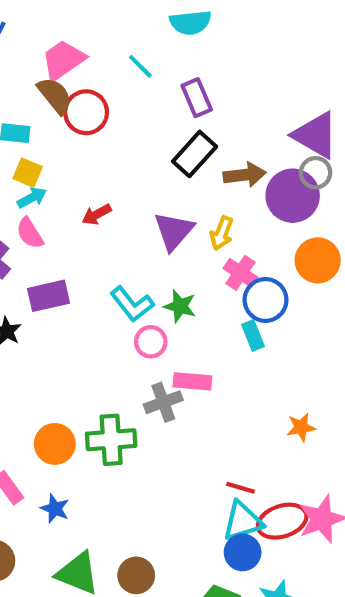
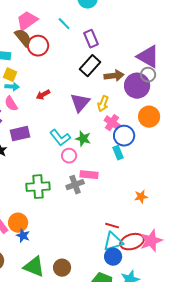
cyan arrow: (32, 198) -> (12, 87), turned 32
green cross: (111, 440) -> (38, 187), moved
orange circle: (55, 444) -> (18, 223), moved

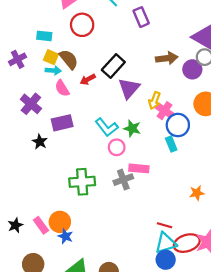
brown semicircle: (23, 38) -> (69, 59), moved
black rectangle: (90, 66) -> (113, 66), moved
purple circle: (137, 86) -> (192, 69), size x0.7
pink semicircle: (11, 104) -> (62, 88), moved
yellow arrow: (103, 104) -> (154, 101), moved

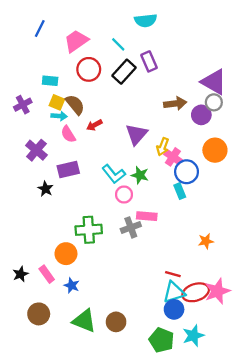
black rectangle: (113, 66) -> (124, 72), moved
orange circle: (60, 222) -> (66, 254), moved

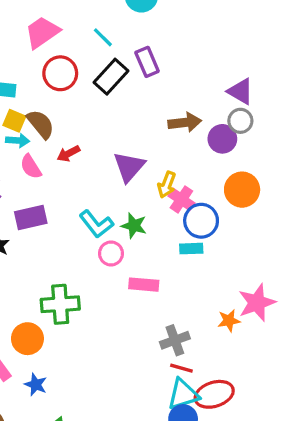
purple triangle: (214, 82) -> (240, 91), size x0.7
cyan rectangle: (180, 191) -> (191, 249), turned -70
gray cross: (131, 227) -> (175, 340), moved
pink star: (217, 291) -> (257, 303), moved

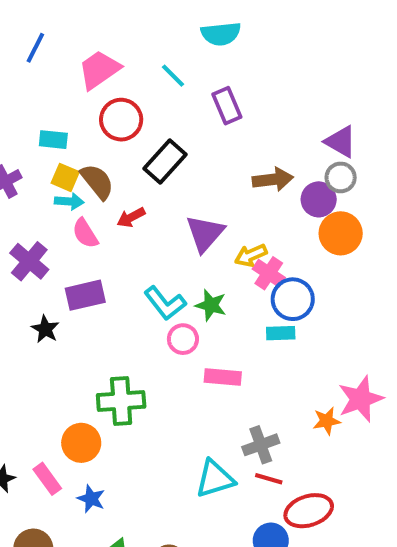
black rectangle: (111, 77) -> (165, 162), moved
yellow arrow: (167, 185) -> (251, 255), turned 45
orange circle: (242, 190) -> (341, 233), moved
cyan triangle: (183, 394) -> (215, 479), moved

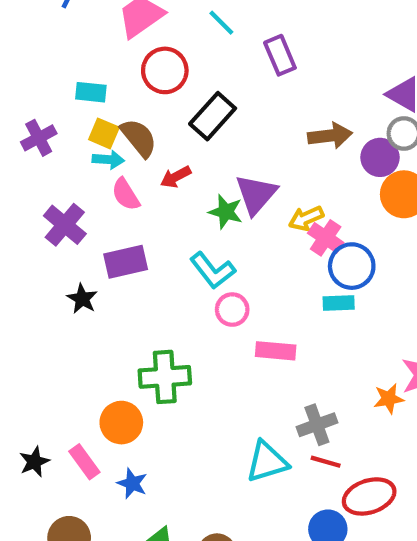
green star: (211, 305) -> (226, 212), moved

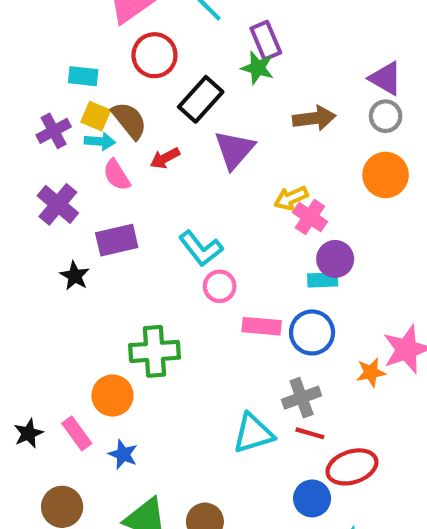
purple cross: (39, 138) -> (54, 131), moved
purple circle: (380, 157) -> (335, 259), moved
purple triangle: (256, 194) -> (234, 150), moved
green star: (226, 212) -> (257, 68), moved
blue circle: (352, 266) -> (312, 332), moved

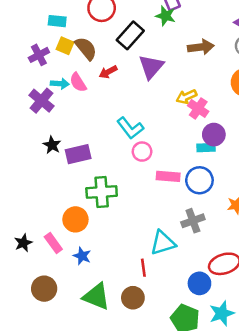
cyan arrow: (100, 141) -> (60, 84), moved
purple rectangle: (117, 240) -> (78, 154), moved
red line: (310, 433) -> (143, 268), moved, turned 66

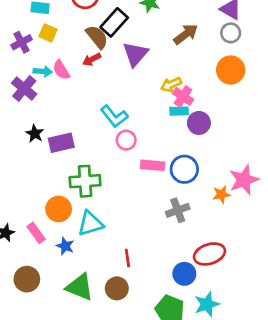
brown arrow: (201, 47) -> (186, 34), turned -30
brown semicircle: (86, 48) -> (97, 37), moved
cyan rectangle: (206, 148) -> (179, 111), moved
cyan triangle: (163, 243) -> (90, 224), moved

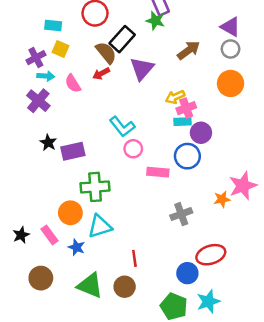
cyan arrow: (43, 71) -> (46, 76), moved
pink cross: (183, 96) -> (186, 108), turned 36
blue circle: (184, 169) -> (187, 156), moved

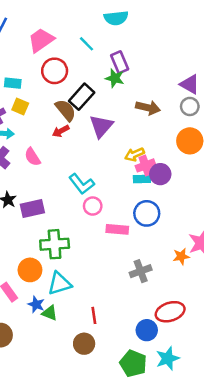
brown arrow: (189, 50) -> (148, 108), turned 50
pink semicircle: (73, 83) -> (32, 157), moved
purple circle: (201, 133) -> (160, 174), moved
green triangle: (90, 285) -> (50, 313), moved, size x0.6

